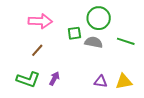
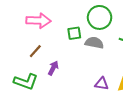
purple arrow: (54, 78) -> (53, 68), moved

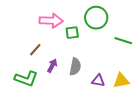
pink arrow: (38, 21) -> (51, 21), moved
gray semicircle: (94, 43) -> (75, 67), moved, turned 90

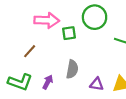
purple arrow: (52, 66) -> (48, 82), moved

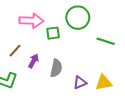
purple arrow: (48, 82) -> (33, 61), moved
purple triangle: (97, 84) -> (80, 83), turned -32

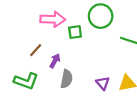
gray semicircle: (56, 68) -> (67, 79), moved
purple triangle: (80, 83) -> (103, 83), turned -48

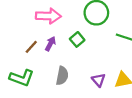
green square: (75, 32) -> (77, 39), moved, turned -32
purple arrow: (55, 61) -> (50, 44), moved

